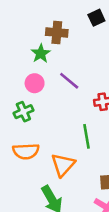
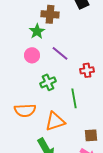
green cross: (23, 112) -> (48, 82), moved
orange triangle: (63, 165) -> (55, 121), turned 30

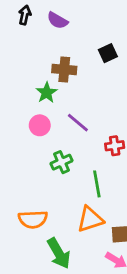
orange semicircle: (25, 110) -> (33, 219), moved
orange triangle: (55, 121) -> (90, 219), moved

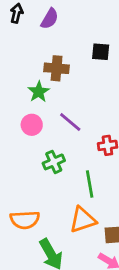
purple semicircle: (57, 20) -> (50, 19), turned -90
black square: (108, 53) -> (101, 52), turned 30

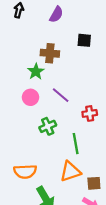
purple semicircle: (50, 19) -> (56, 15), moved

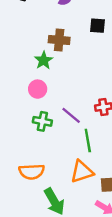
purple line: (61, 95) -> (71, 115), moved
green cross: (48, 126) -> (42, 121), moved, turned 35

